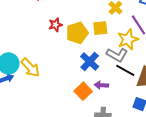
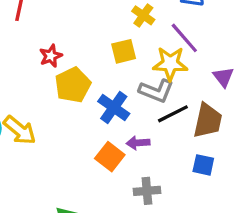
yellow pentagon: (77, 33) -> (73, 85), moved
yellow star: (128, 39) -> (170, 64), turned 30
black line: (125, 70) -> (173, 114), turned -48

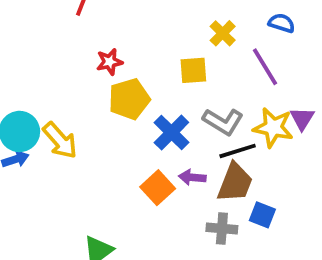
yellow star: (170, 64) -> (273, 128), moved
brown trapezoid: (208, 121) -> (235, 183), moved
gray cross: (147, 191) -> (222, 229), moved

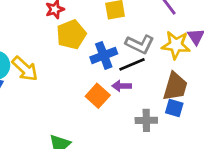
blue cross: (171, 132) -> (104, 55), turned 30
black line: (238, 151) -> (132, 64), moved
brown trapezoid: (235, 183) -> (175, 86), moved

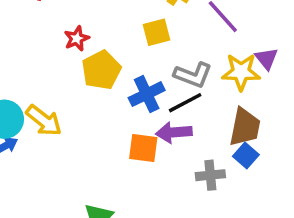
purple arrow: (122, 86) -> (174, 132), size x1.4
orange square: (98, 96) -> (143, 148), turned -30
blue square: (174, 108) -> (246, 155), turned 30

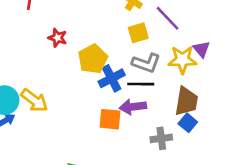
yellow square: (156, 32) -> (138, 33), moved
red star: (77, 39) -> (58, 38), turned -30
yellow pentagon: (101, 70) -> (93, 59), moved
black line: (185, 103) -> (141, 84), turned 30

